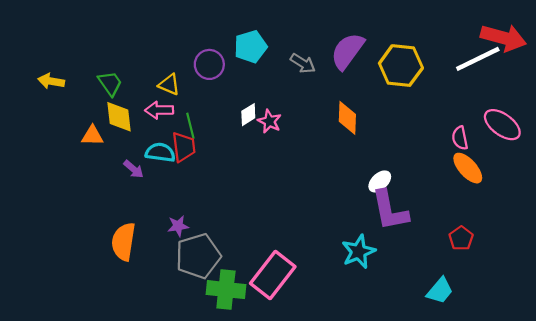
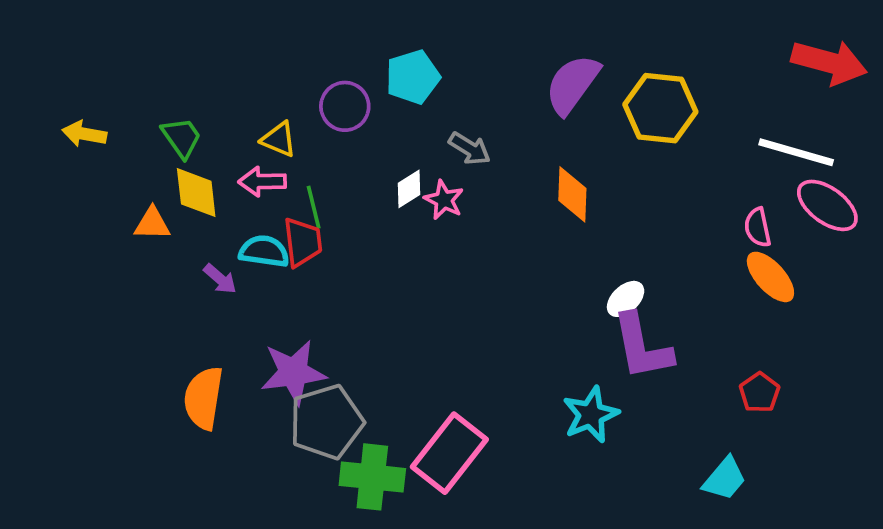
white line: (478, 59) -> (796, 152), moved, turned 42
gray arrow: (303, 63) -> (470, 149), moved
purple star: (178, 226) -> (293, 372), size x1.8

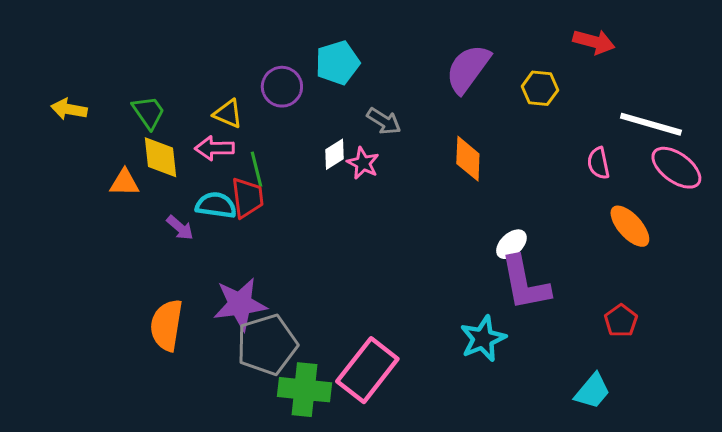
red arrow: (829, 62) -> (594, 42), moved, size x0.7
yellow hexagon: (660, 108) -> (540, 88), size x0.6
pink semicircle: (758, 227) -> (598, 163), moved

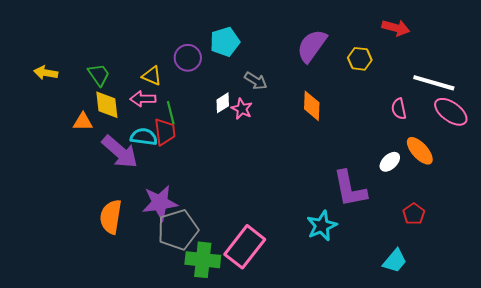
purple arrow: (180, 228) -> (120, 152), size x2.0
white ellipse: (511, 244) -> (390, 162), moved

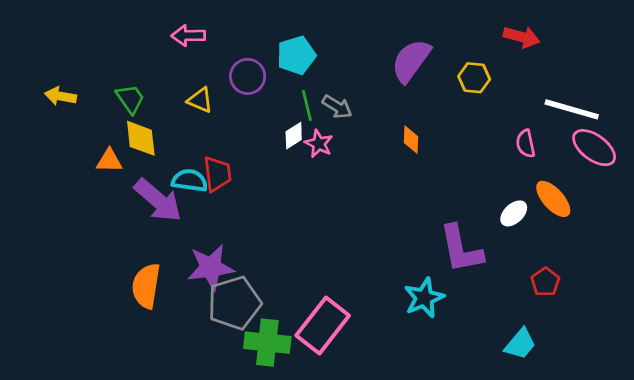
pink arrow: (143, 99) -> (188, 36), moved
orange diamond: (312, 106) -> (411, 140), size x0.7
green line: (171, 113) -> (307, 105), moved

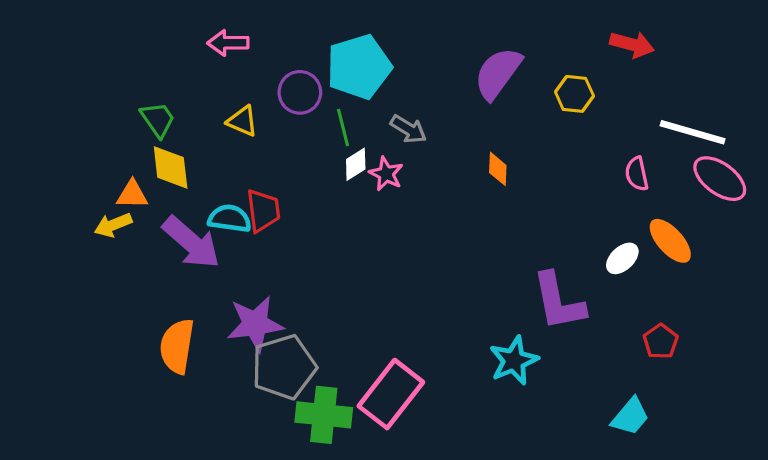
cyan pentagon: (296, 55) -> (359, 67), size x1.4
yellow arrow: (60, 96) -> (113, 225), moved, turned -32
green line: (307, 105) -> (343, 127), moved

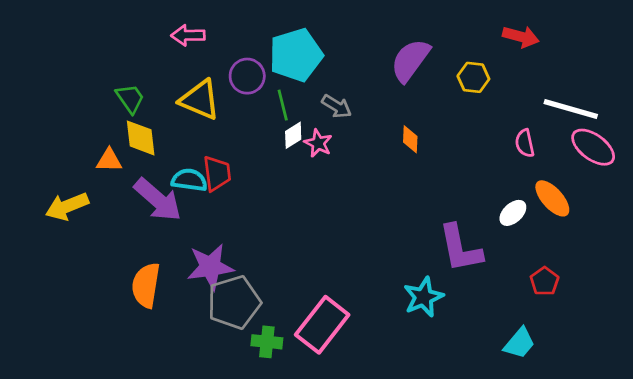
yellow triangle: (242, 121) -> (200, 100), size x1.6
yellow arrow: (113, 225) -> (67, 206), moved, size x1.4
green cross: (324, 415) -> (267, 342), size x0.7

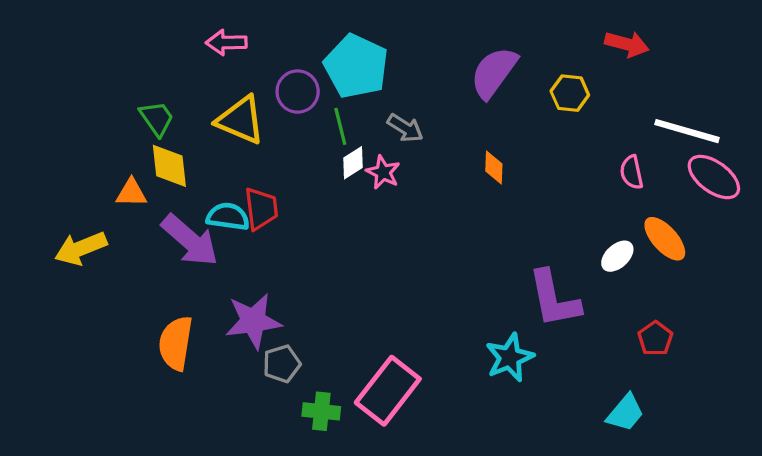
cyan pentagon: (296, 55) -> (356, 66), turned -30
gray pentagon: (234, 302) -> (282, 364), size x0.6

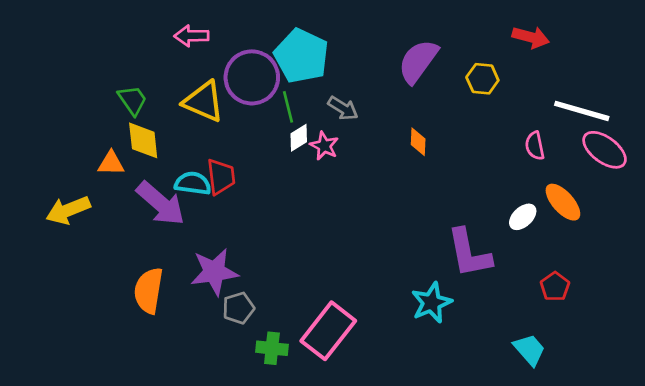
purple circle: (298, 92) -> (252, 77), size x1.5
cyan trapezoid: (625, 413) -> (529, 350), turned -81

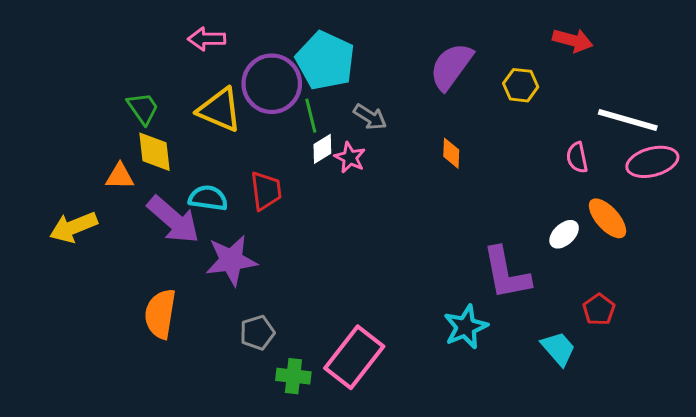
pink ellipse: (605, 150) -> (652, 162), turned -51
red trapezoid: (221, 177) -> (266, 191), moved
purple star: (214, 272) -> (231, 260), moved
cyan trapezoid: (529, 350) -> (558, 349), moved

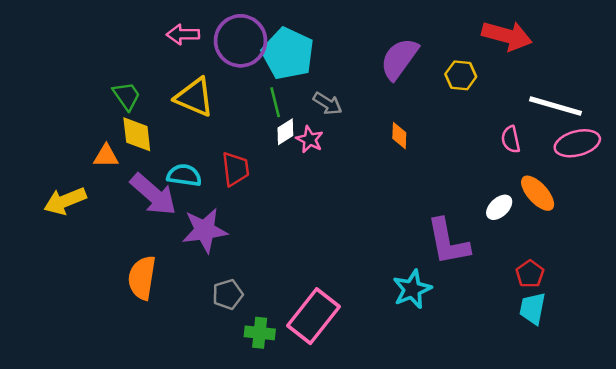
red arrow: (573, 40) -> (507, 36), size x1.4
purple circle: (272, 84) -> (241, 41), moved
cyan trapezoid: (558, 349) -> (532, 308), moved, turned -128

